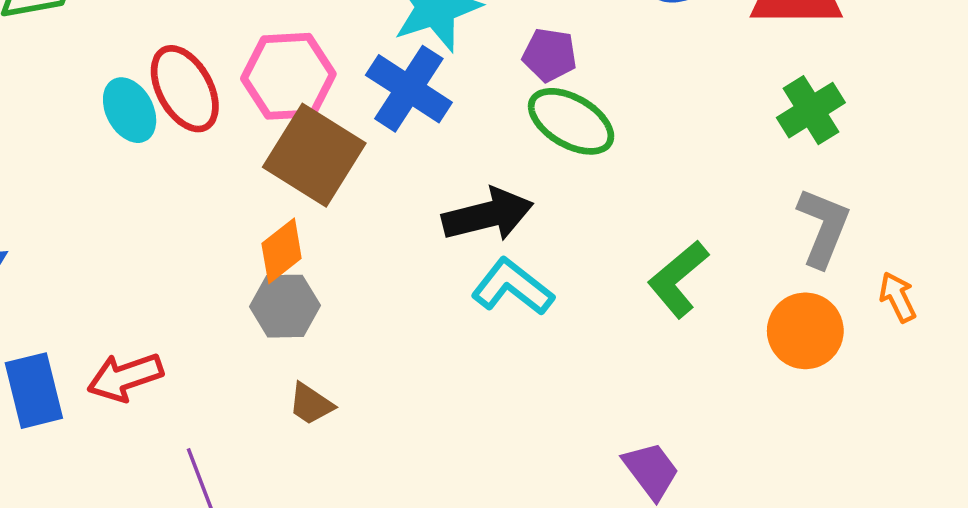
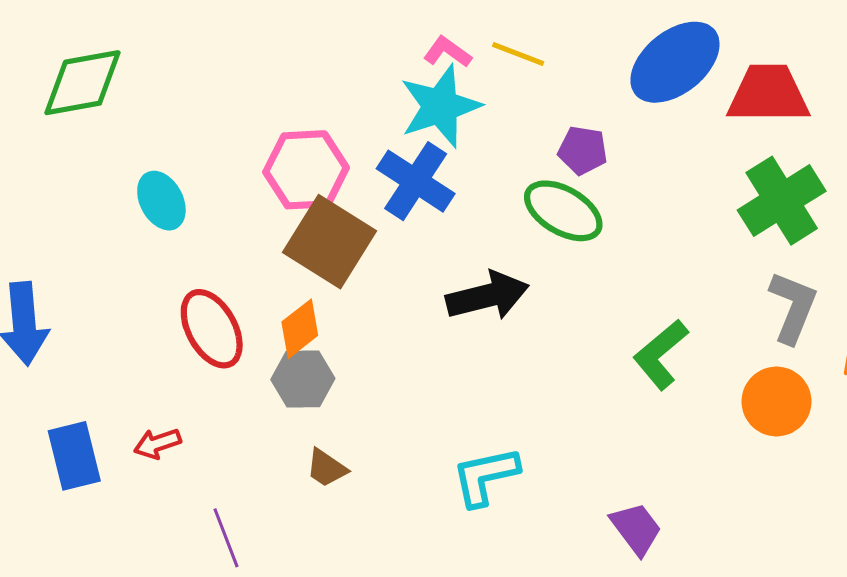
purple pentagon: (550, 55) -> (583, 150), moved
red ellipse: (185, 89) -> (212, 329), moved
green cross: (811, 110) -> (782, 201), size x1.4
cyan L-shape: (512, 287) -> (485, 476), moved, turned -50
red arrow: (125, 377) -> (157, 444), size x0.7

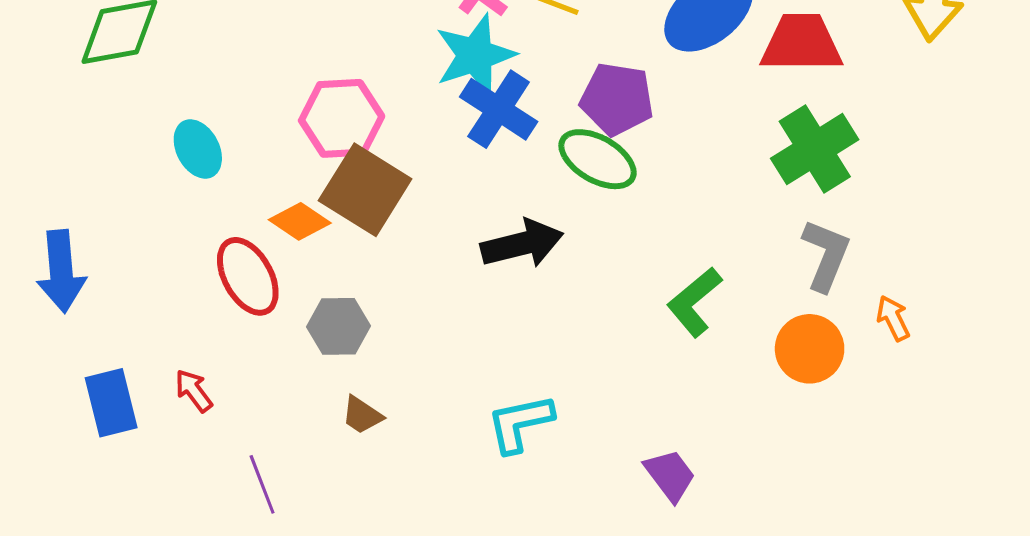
purple pentagon: (583, 150) -> (617, 99), size x1.5
blue cross: (416, 181) -> (499, 109), moved
orange diamond: (300, 329) -> (300, 221), moved, turned 72
red arrow: (157, 444) -> (194, 391), turned 72

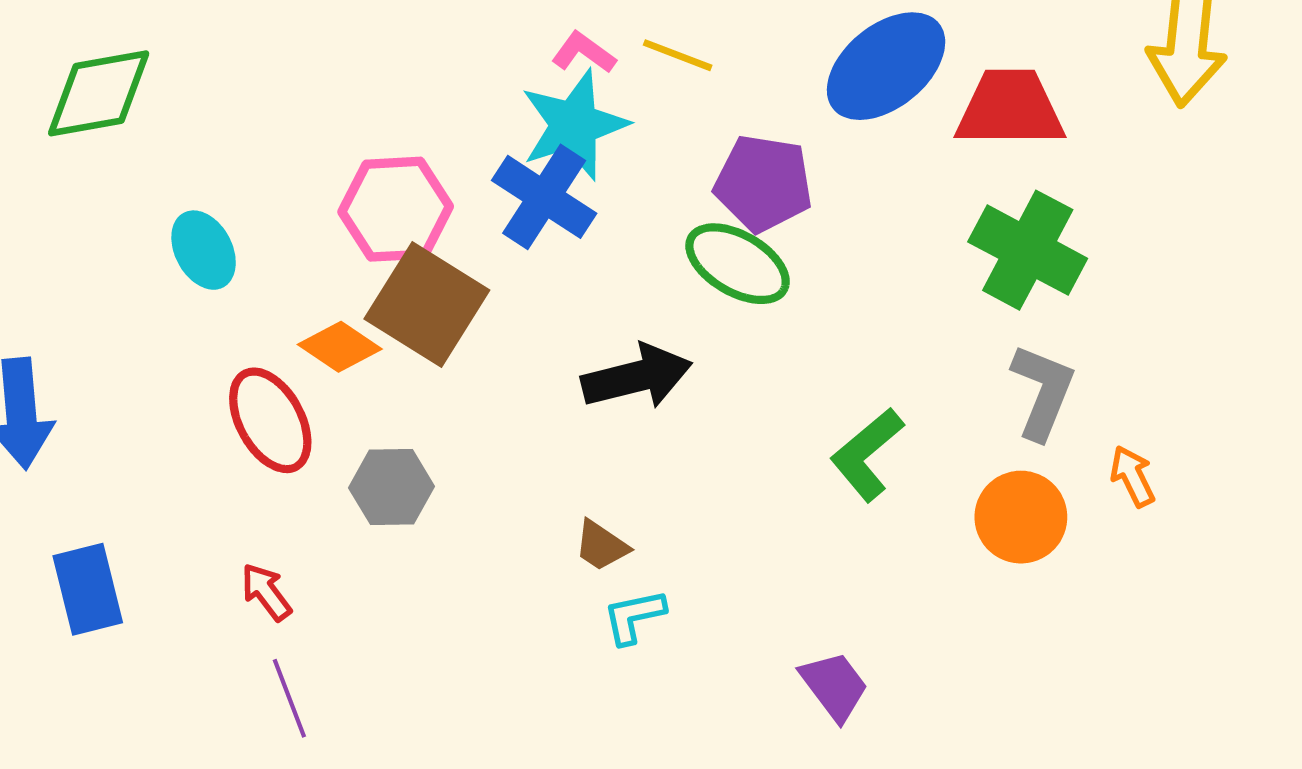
blue cross: (499, 109) -> (544, 197), moved
green cross: (815, 149) -> (1028, 250), turned -30
red arrow: (194, 391) -> (266, 592), moved
brown trapezoid: (362, 415) -> (601, 546), moved
cyan L-shape: (520, 423) -> (634, 616), size x0.7

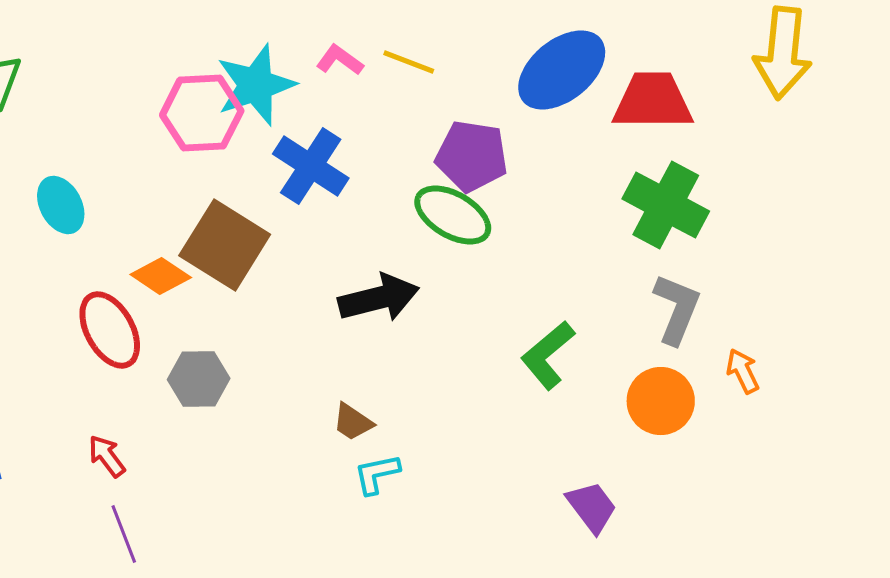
cyan star: (574, 125) -> (256, 85), moved
pink hexagon: (396, 209) -> (202, 113), moved
purple trapezoid: (834, 686) -> (592, 507), moved

